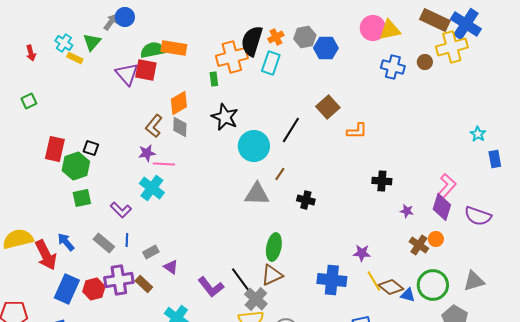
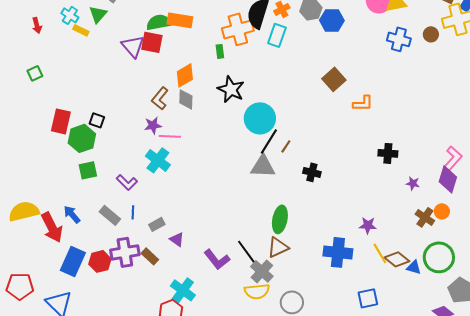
black line: (291, 130) -> (269, 141), moved

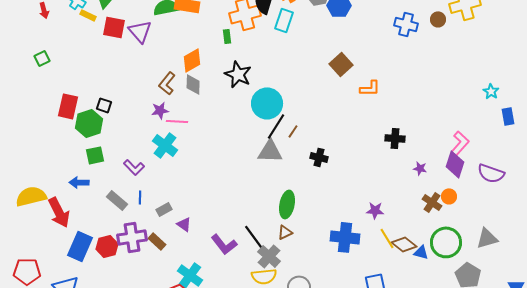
red square: (152, 42) -> (114, 27), moved
blue arrow: (72, 214) -> (79, 182), moved, turned -48
brown triangle: (278, 247) -> (285, 232), size x0.7

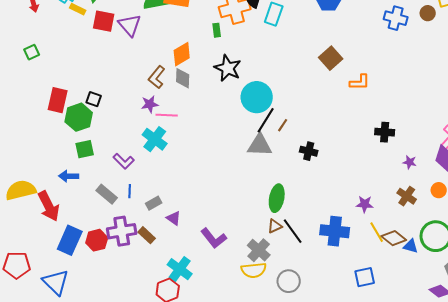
brown cross: (432, 202) -> (407, 196), moved
black line: (254, 237) -> (293, 231), moved

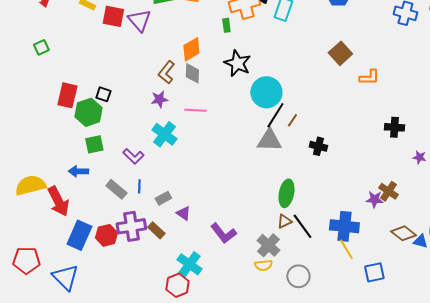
pink line: (167, 115) -> (195, 110), moved
brown cross: (407, 196) -> (388, 191), moved
yellow line: (377, 232) -> (346, 249), moved
yellow semicircle: (254, 270) -> (263, 265), size x0.7

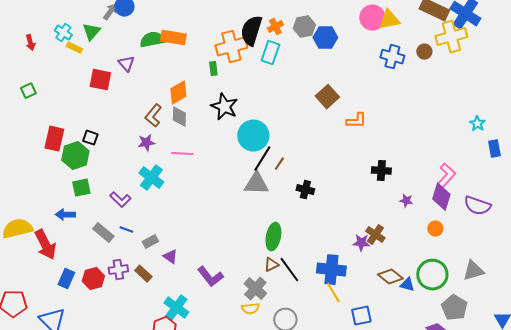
red square: (113, 16) -> (100, 80), moved
purple triangle: (139, 20) -> (126, 64), size x0.7
blue line: (139, 186) -> (126, 230), turned -72
purple cross: (131, 226) -> (118, 270), size x0.7
blue rectangle: (79, 235) -> (66, 279), size x0.7

